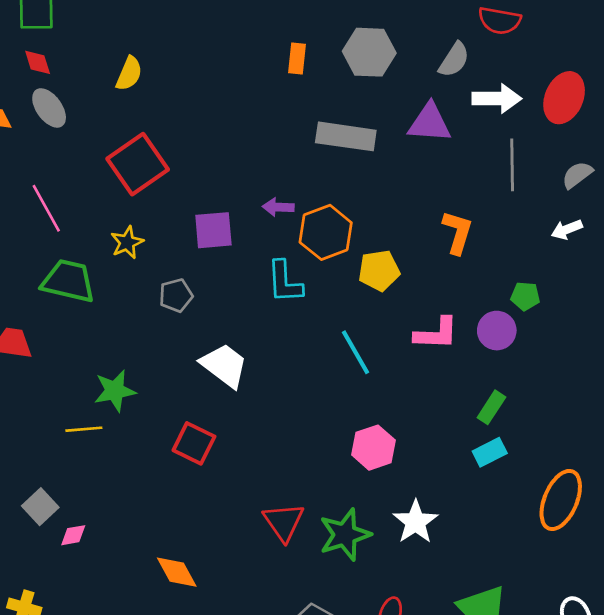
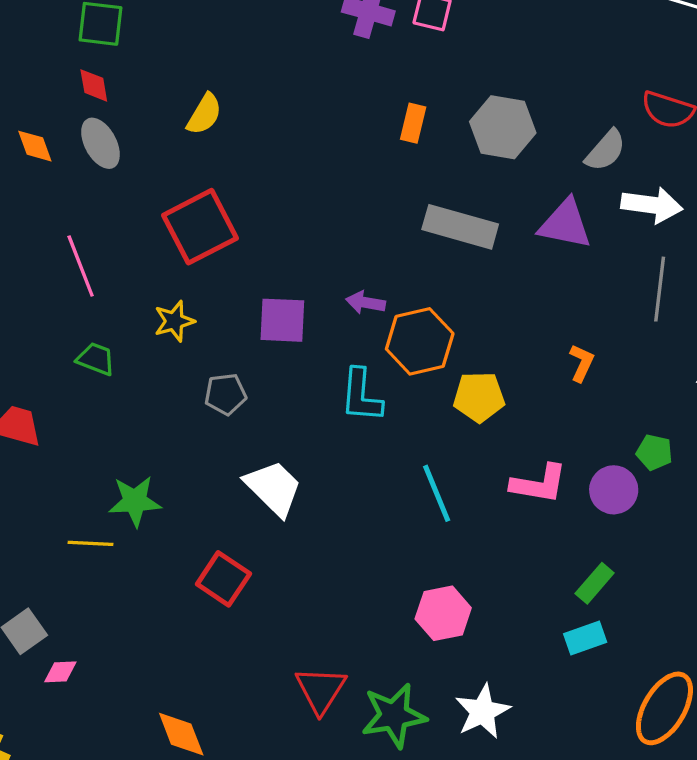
orange L-shape: (458, 232) -> (582, 363), size x0.7
green trapezoid: (68, 281) -> (96, 359), size x0.6

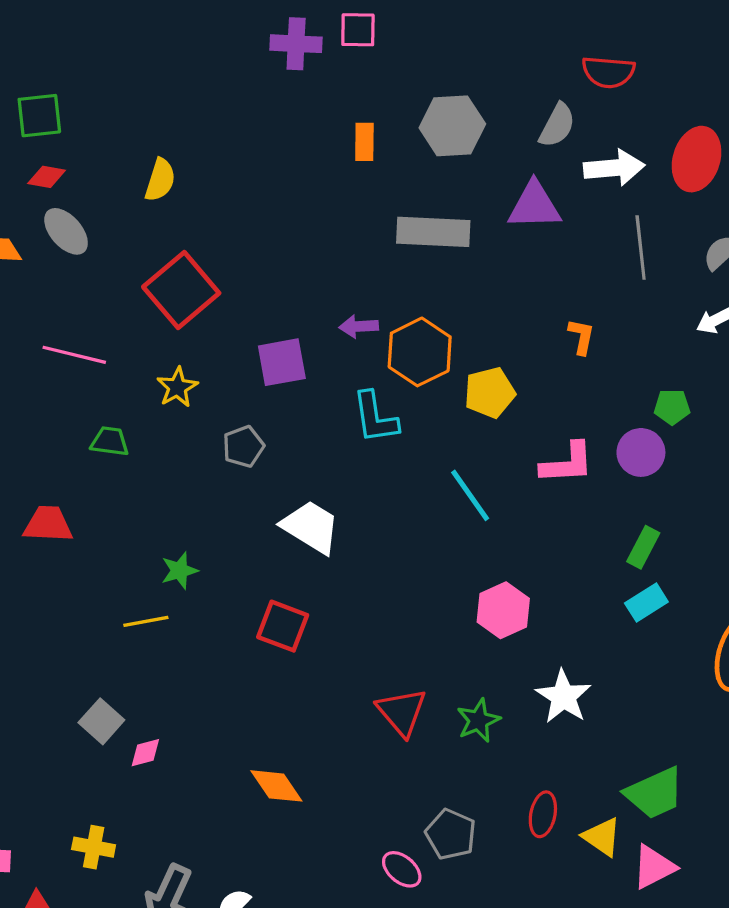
red diamond: (94, 85) -> (47, 177), turned -57
pink line: (81, 266) -> (74, 355), turned -42
green star: (135, 501) -> (179, 571), size x0.7
green star: (394, 716) -> (478, 720), size x0.7

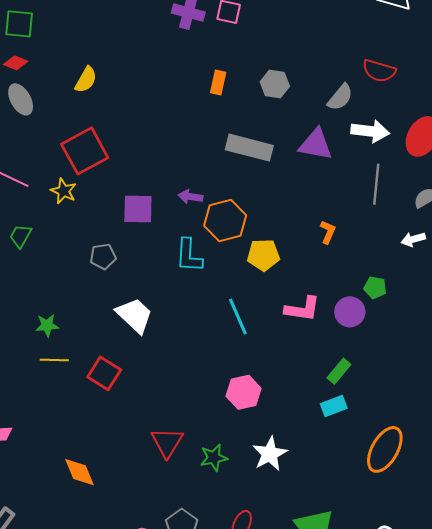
gray hexagon: (452, 126) -> (275, 84), size x0.7
yellow star: (177, 387) -> (64, 191), moved, turned -30
green trapezoid: (110, 441) -> (21, 236), turned -80
yellow line: (146, 621) -> (54, 360), moved

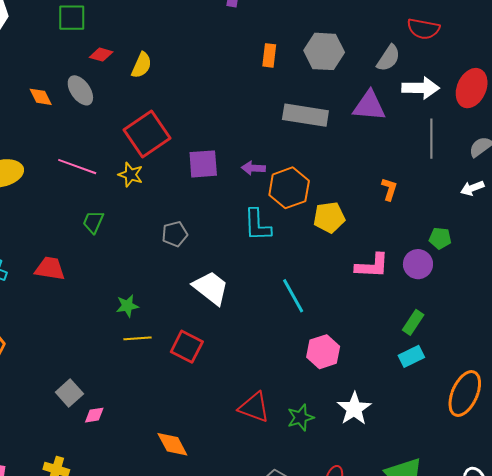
red diamond: (16, 63) -> (101, 55), moved
gray hexagon: (275, 84) -> (324, 51), size x1.4
purple square: (138, 209) -> (203, 164), moved
cyan line: (238, 316) -> (293, 296), moved
red triangle: (167, 442) -> (254, 407), turned -36

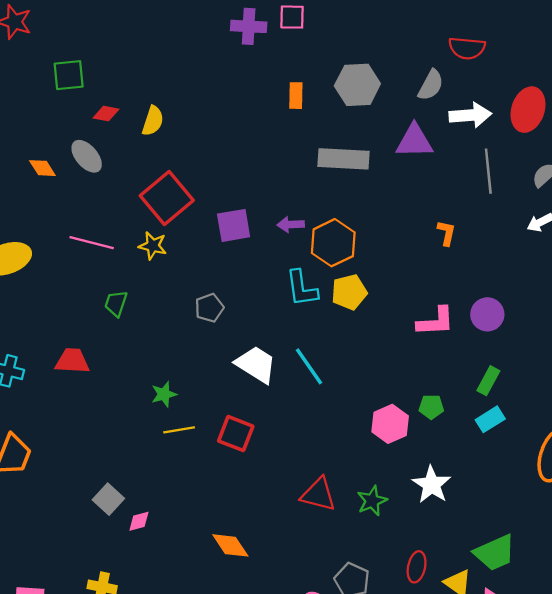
yellow pentagon: (329, 217) -> (349, 292), moved
green pentagon: (440, 238) -> (431, 407), moved
cyan line: (293, 296) -> (309, 366), moved

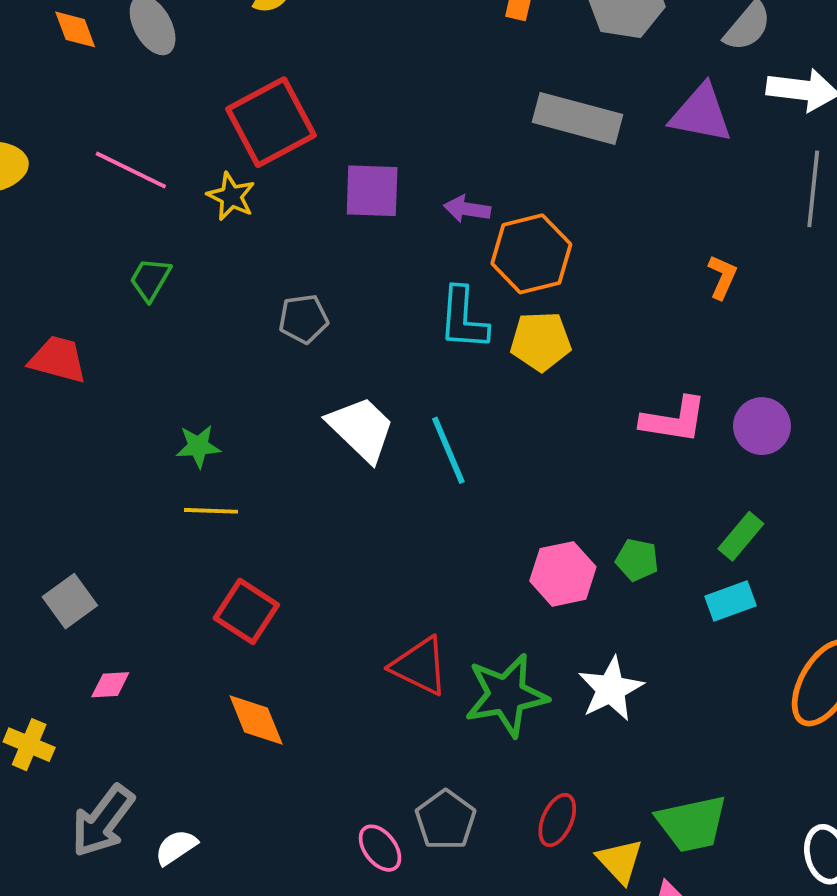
red square: (236, 434) -> (246, 611), moved
green star: (372, 501) -> (506, 695), size x1.6
pink diamond: (139, 521) -> (110, 685), moved

